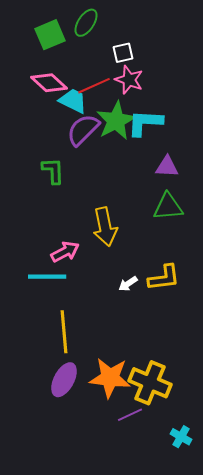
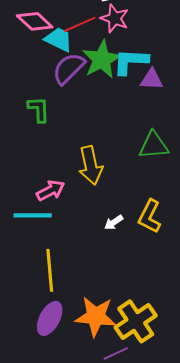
purple triangle: (167, 167) -> (152, 79), moved
yellow L-shape: (164, 278) -> (150, 216), turned 124
yellow cross: (150, 383) -> (136, 321), turned 33

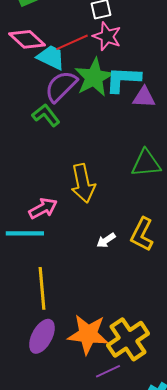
green L-shape: (39, 109) -> (46, 115), moved, turned -36

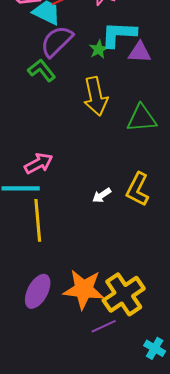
green star: (94, 77) -> (99, 49), moved, size x0.5
yellow arrow: (83, 183) -> (96, 96), moved
yellow line: (42, 288) -> (38, 220), moved

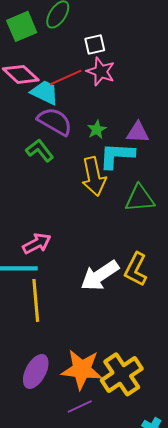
cyan L-shape: (119, 34) -> (117, 155), moved
purple semicircle: (57, 41) -> (55, 121), turned 75
white arrow: (102, 195) -> (100, 275), size x2.0
purple line: (104, 326) -> (80, 406), moved

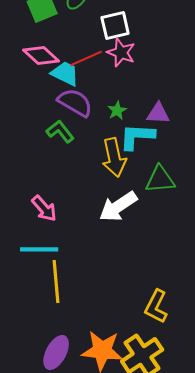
white square: (95, 44) -> (115, 25), size x1.4
pink arrow: (37, 243) -> (44, 208), moved, turned 76
yellow L-shape: (136, 269) -> (156, 306), moved
white arrow: (100, 275) -> (118, 206), moved

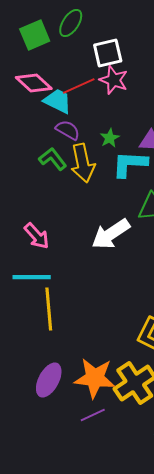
purple semicircle: (75, 102) -> (68, 130), size x0.7
yellow arrow: (114, 157) -> (83, 163), moved

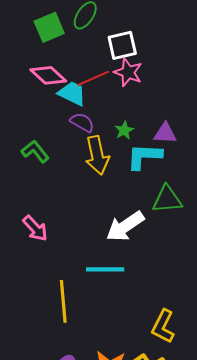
green L-shape: (53, 159) -> (35, 151), moved
pink arrow: (37, 236) -> (35, 228), moved
cyan line: (32, 277) -> (105, 269), moved

